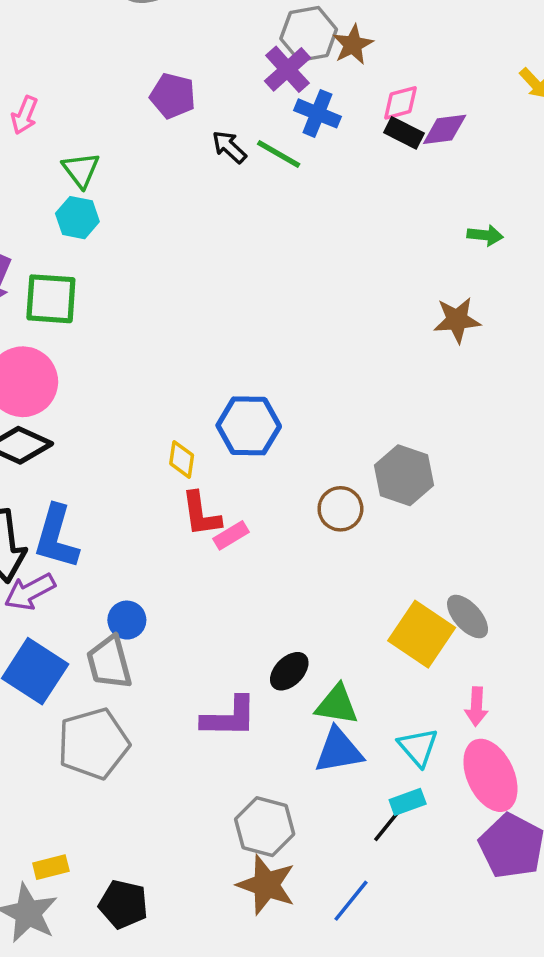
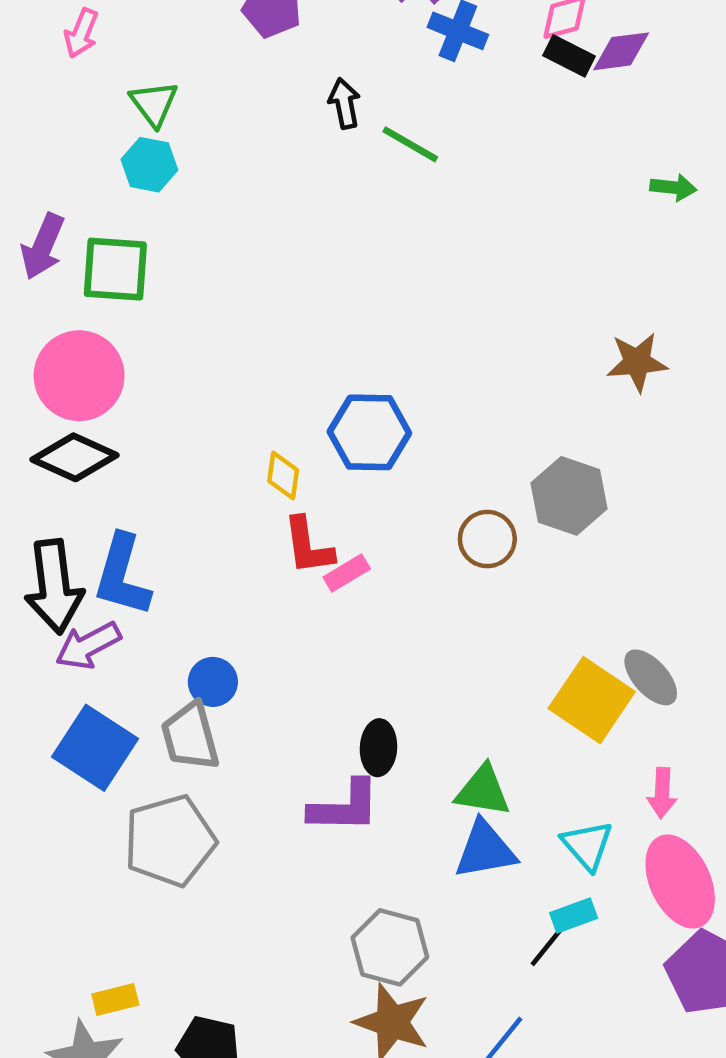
black arrow: (229, 147) -> (344, 103), moved, turned 36
green line: (279, 154) -> (410, 144), moved
brown star: (457, 320) -> (637, 362), moved
black ellipse: (289, 671) -> (378, 748), moved, turned -42

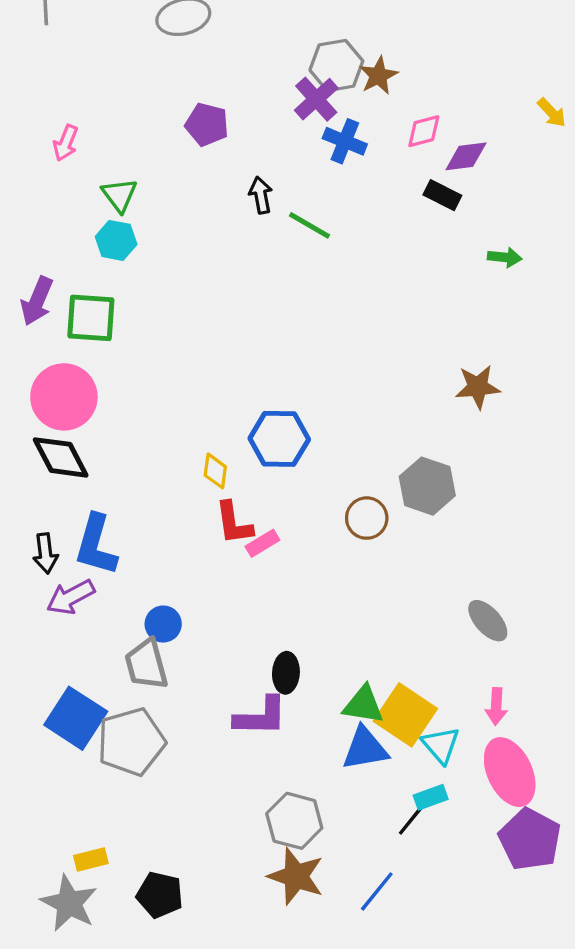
black rectangle: (569, 56) -> (442, 195), moved
black diamond: (75, 457) -> (61, 457), turned 38
black arrow: (54, 587) -> (45, 553), size x0.6
yellow square: (592, 700) -> (405, 715), moved
blue square: (95, 748) -> (76, 718), moved

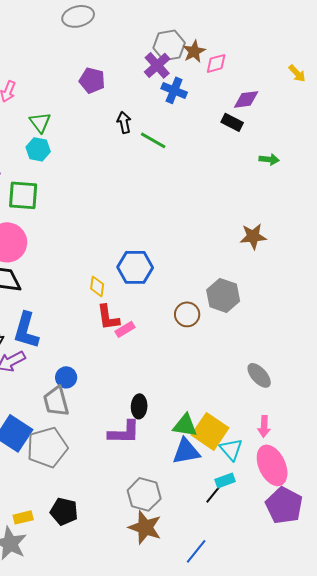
pink diamond: (424, 131) -> (216, 63), moved
blue line: (377, 891) -> (196, 551), moved
black pentagon: (160, 895) -> (64, 511), moved

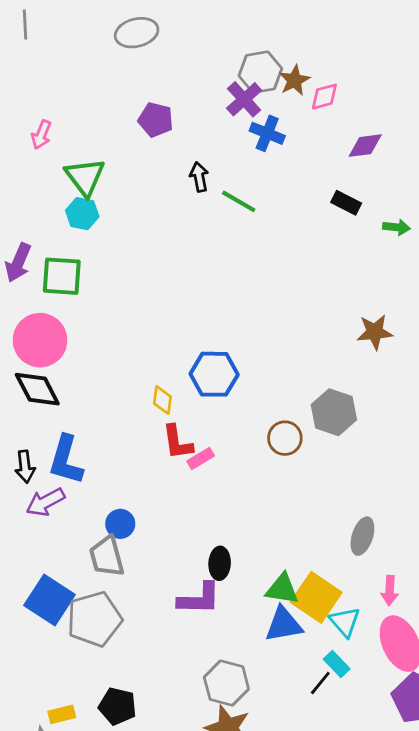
green triangle: (40, 122) -> (85, 177), size x1.4
black rectangle: (232, 122) -> (346, 203), moved
gray ellipse: (259, 375) -> (362, 536), moved, turned 60
cyan rectangle: (225, 480) -> (337, 664), turned 66

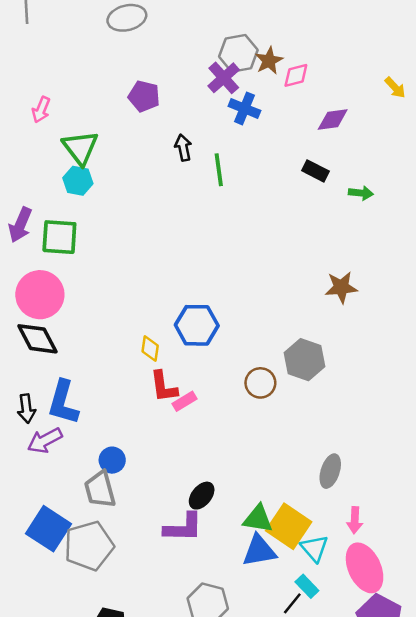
green line: (239, 201) -> (219, 170), turned 52
black ellipse: (220, 563) -> (202, 496), turned 36

